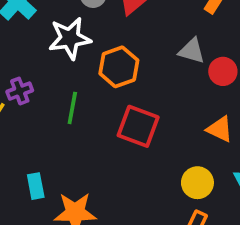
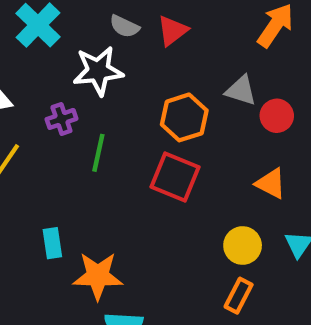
orange hexagon: (119, 67) -> (184, 117), moved
purple cross: (20, 91) -> (61, 119), moved

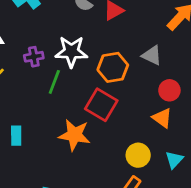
white star: (98, 71) -> (71, 52), moved
red circle: (277, 116) -> (169, 90), moved
orange star: (98, 276) -> (75, 135), moved

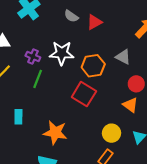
purple cross: (34, 57) -> (33, 57), turned 32
green line: (54, 82) -> (38, 79), moved
orange star: (75, 135) -> (55, 133), moved

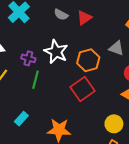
white star: (62, 53) -> (56, 52), turned 30
red square: (84, 94) -> (82, 89), turned 30
cyan rectangle: (18, 117) -> (21, 119), turned 48

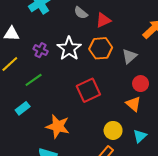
gray triangle: (116, 48) -> (129, 56), turned 49
orange hexagon: (88, 60) -> (101, 48), moved
green line: (36, 80) -> (34, 80), moved, turned 30

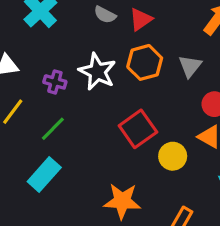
cyan rectangle: (23, 108) -> (44, 175), size x1.5
orange star: (58, 126) -> (122, 201), moved
yellow circle: (113, 130) -> (173, 156), moved

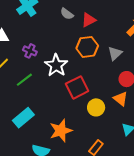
white star: (97, 72) -> (56, 65), moved
cyan rectangle: (44, 175) -> (23, 118), moved
orange star: (122, 201) -> (61, 131), turned -30

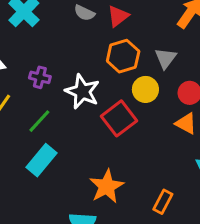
yellow circle: (96, 107) -> (145, 89), moved
cyan rectangle: (23, 118) -> (41, 160), moved

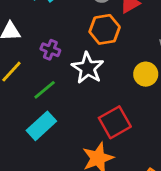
orange hexagon: (123, 56) -> (105, 29), moved
red square: (119, 118) -> (115, 122), moved

